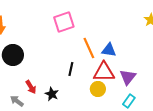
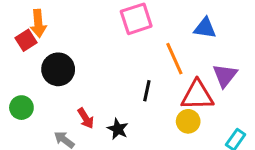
blue triangle: (109, 50) -> (205, 28), moved
purple triangle: (128, 77) -> (225, 75), moved

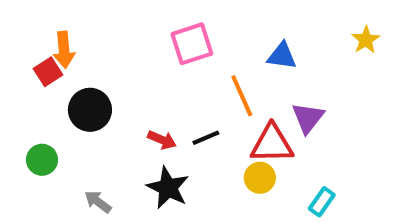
black line: (147, 91) -> (206, 138), turned 55
red arrow: (86, 118) -> (162, 140), moved, turned -35
black star: (118, 129) -> (168, 188), size x1.5

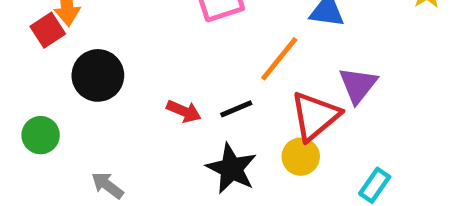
orange line: (242, 96) -> (279, 59), turned 63
red triangle: (272, 144) -> (315, 116), turned -39
black star: (168, 188) -> (232, 169), moved

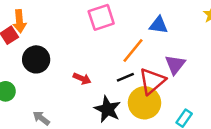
black line: (236, 109) -> (125, 77), moved
yellow circle: (301, 157) -> (144, 103), size x1.6

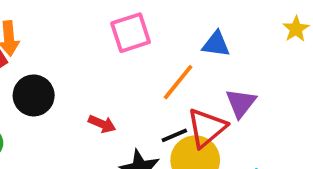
black line: (125, 77) -> (174, 135), moved

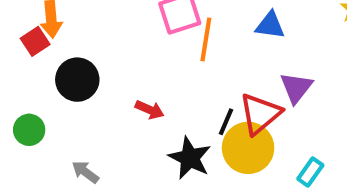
orange line: (178, 82) -> (206, 39), moved, turned -30
black line: (174, 135) -> (226, 122), turned -44

